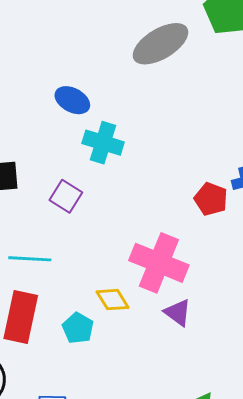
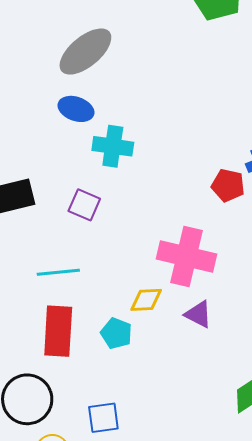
gray ellipse: (160, 44) -> (85, 52), moved
yellow diamond: (112, 300) -> (146, 300), turned -52
purple triangle: (178, 313) -> (198, 314), moved

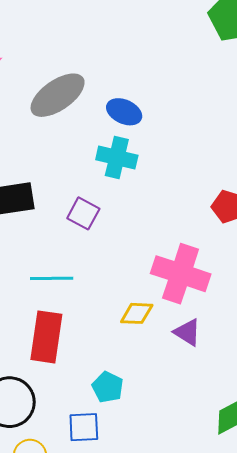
gray ellipse: (85, 52) -> (58, 95), moved
blue ellipse: (76, 109) -> (124, 112), moved
cyan pentagon: (116, 333) -> (108, 387), moved

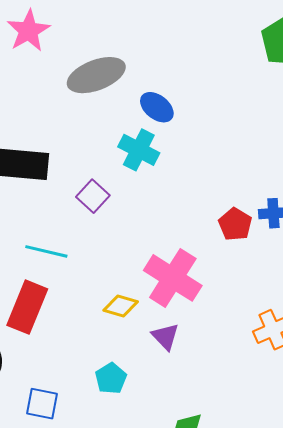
cyan pentagon: (108, 387) -> (111, 378), moved

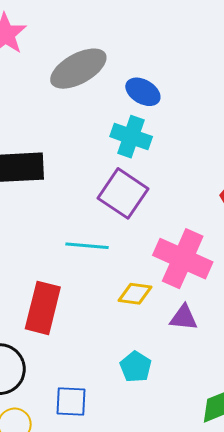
purple square: (93, 196) -> (123, 193), moved, size x1.5
cyan line: (46, 251) -> (87, 246), moved
purple triangle: (165, 337) -> (184, 318), turned -32

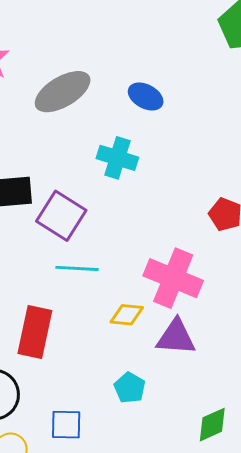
blue ellipse: (143, 92) -> (146, 96), moved
purple square: (123, 193) -> (61, 216), moved
purple triangle: (184, 318) -> (176, 337), size x1.4

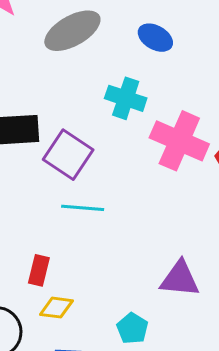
pink cross: (173, 278) -> (179, 141), moved
yellow diamond: (127, 315) -> (57, 308), moved
red rectangle: (35, 332) -> (39, 270), size x0.6

